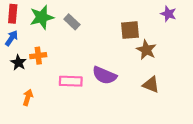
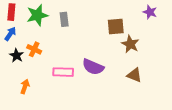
gray rectangle: (72, 22) -> (64, 19), turned 40
orange cross: (38, 56) -> (34, 49), turned 32

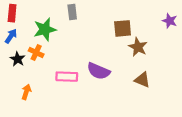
purple star: (150, 12) -> (170, 21), moved
green star: (37, 15) -> (45, 30), moved
gray rectangle: (64, 19) -> (72, 12), moved

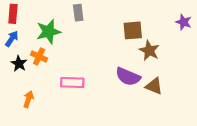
purple semicircle: (98, 71) -> (128, 77), moved

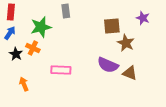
purple star: (184, 22) -> (143, 18), moved
orange arrow: (28, 99) -> (24, 84), turned -40

